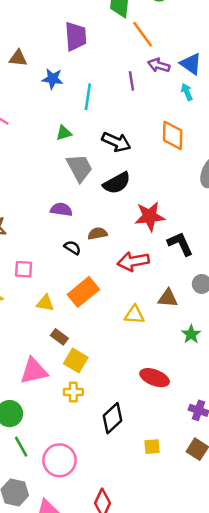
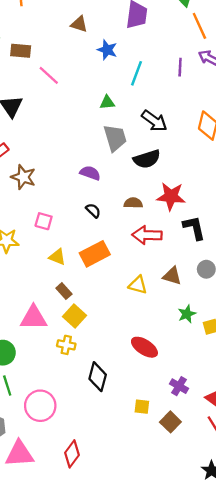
brown semicircle: (98, 234) -> (133, 203), moved
black diamond: (112, 418) -> (98, 377), turned -44
yellow square: (152, 447) -> (142, 407), moved

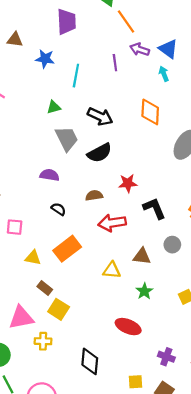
red star: (171, 196) -> (128, 183), size x0.7
green star: (187, 314) -> (144, 291), moved
yellow cross: (66, 345) -> (43, 341), moved

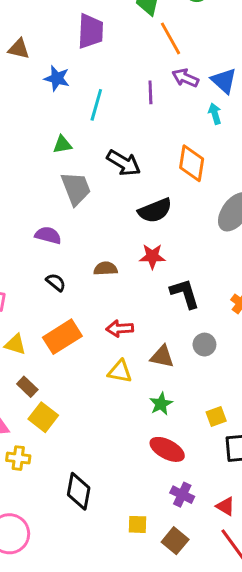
black semicircle: (99, 153) -> (155, 210), moved
red arrow: (112, 223) -> (120, 329), moved, size x0.7
red ellipse: (128, 327) -> (167, 449), moved

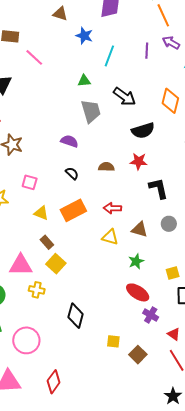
purple cross: (182, 495) -> (151, 315), moved

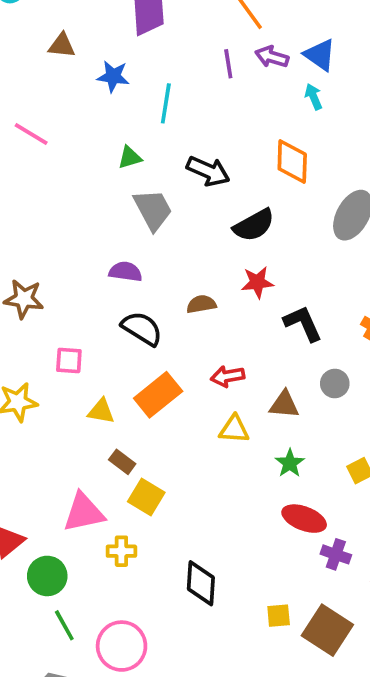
purple line: (147, 51) -> (228, 64), moved
black semicircle: (72, 173) -> (142, 328), size x1.6
brown square: (138, 355) -> (327, 630), size x1.5

